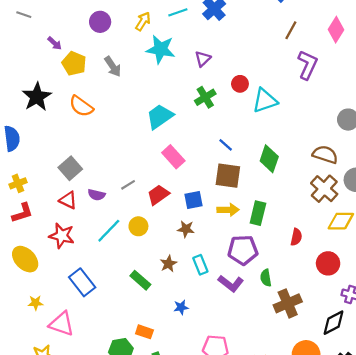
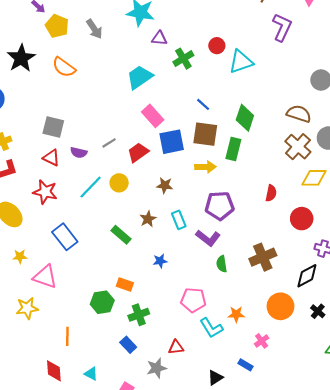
purple triangle: (203, 59) -> (159, 38), moved, turned 49
gray square: (70, 168) -> (53, 127), turned -35
blue square: (194, 200) -> (172, 142), moved, size x1.4
green rectangle: (258, 213) -> (233, 149), moved
green semicircle: (266, 278) -> (222, 264), moved

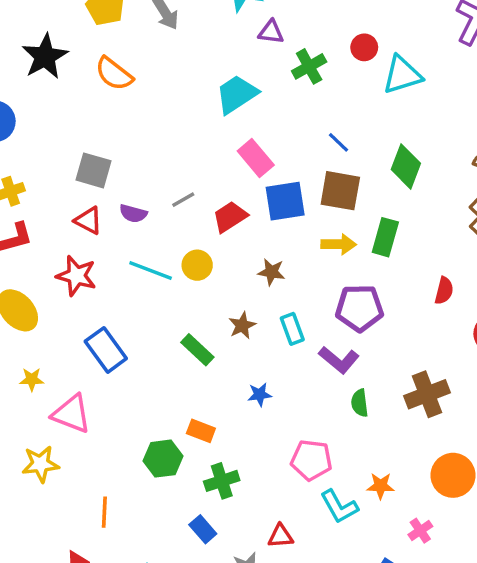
green rectangle: (233, 149) -> (385, 237), moved
cyan line: (91, 187) -> (151, 270), turned 65

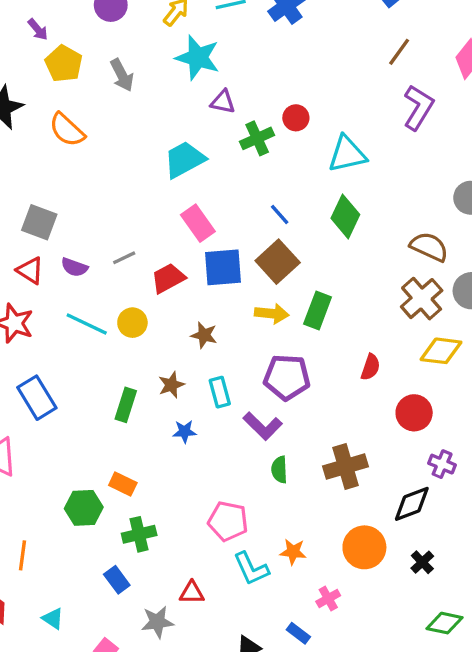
red circle: (364, 47) -> (296, 118), moved
green diamond: (406, 166) -> (345, 216), moved
brown square: (340, 191) -> (278, 262), turned 33
green rectangle: (197, 350) -> (126, 405), turned 60
blue star: (260, 395) -> (184, 432), moved

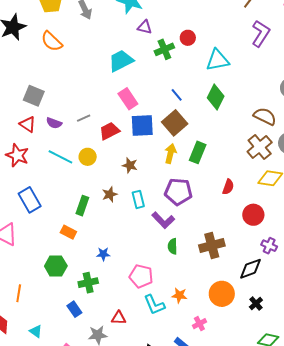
yellow arrow: (272, 314) -> (170, 154), turned -84
blue star: (184, 432) -> (103, 254), moved
orange rectangle: (123, 484) -> (68, 232), moved

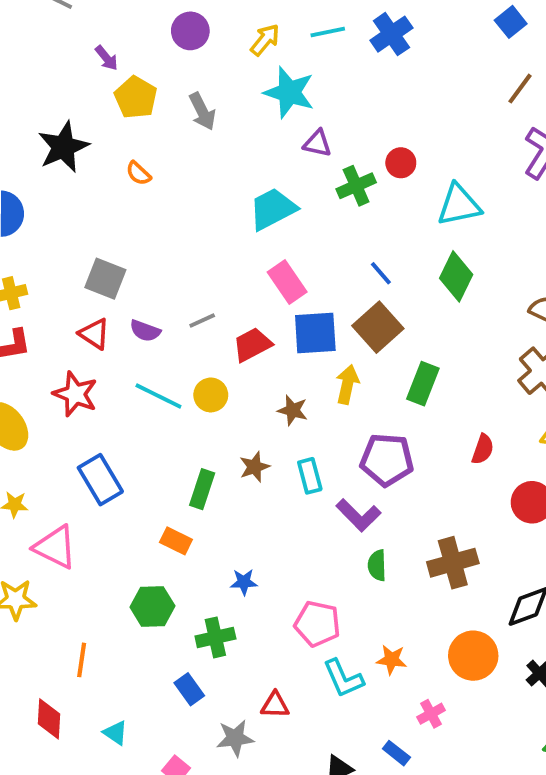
orange semicircle: (52, 41) -> (138, 173), size x0.6
yellow arrow: (170, 154) -> (347, 384), moved

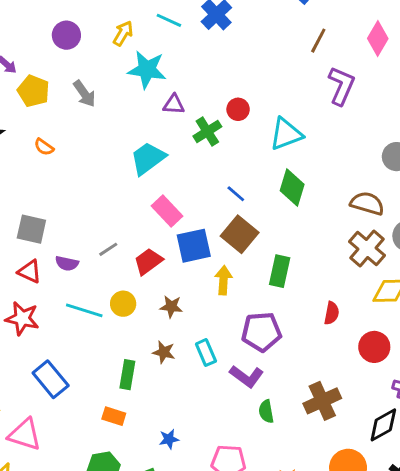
cyan line: (328, 32) -> (169, 20), turned 45
brown star: (293, 410) -> (171, 307), moved
brown star: (254, 467) -> (164, 352), turned -30

